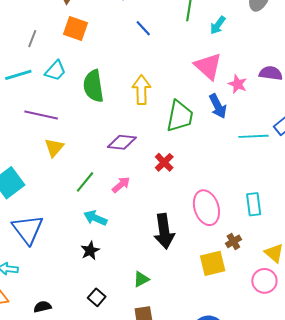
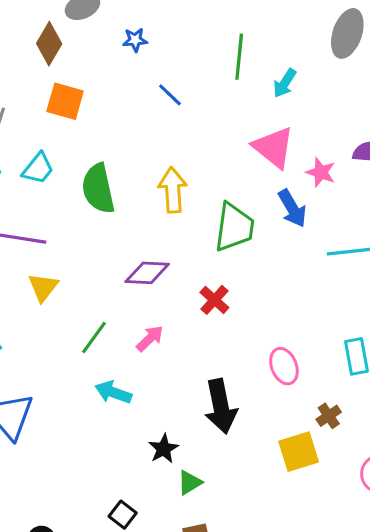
pink ellipse: (206, 208) -> (284, 366), size x0.7
black star: (90, 251) -> (164, 449), moved

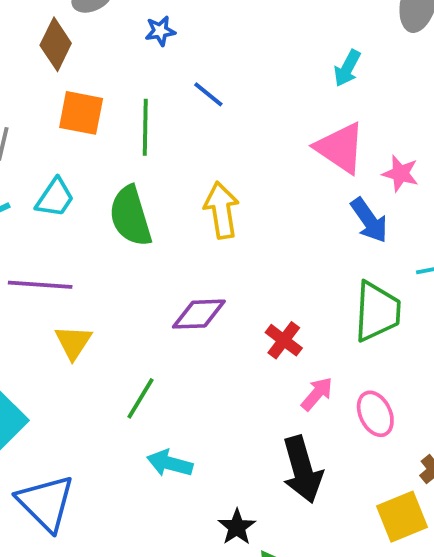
green line: (239, 57) -> (145, 127), moved
green trapezoid: (234, 227) -> (377, 311), moved
pink arrow: (150, 339) -> (317, 394), moved

